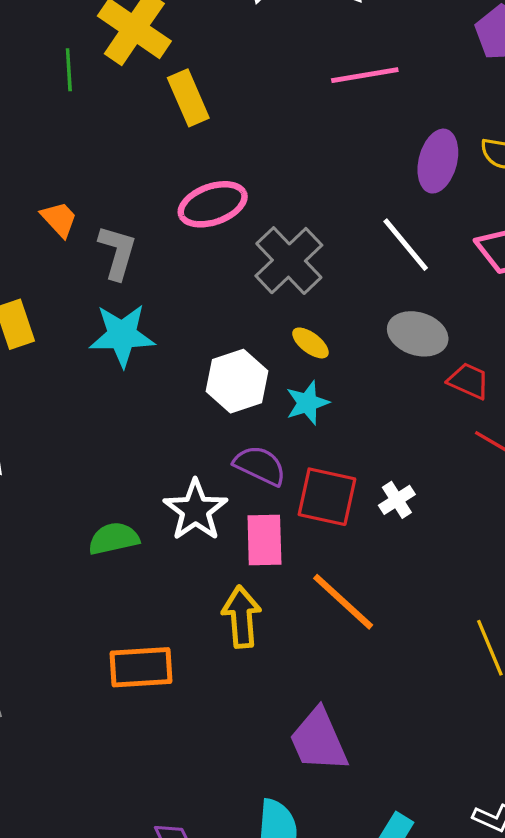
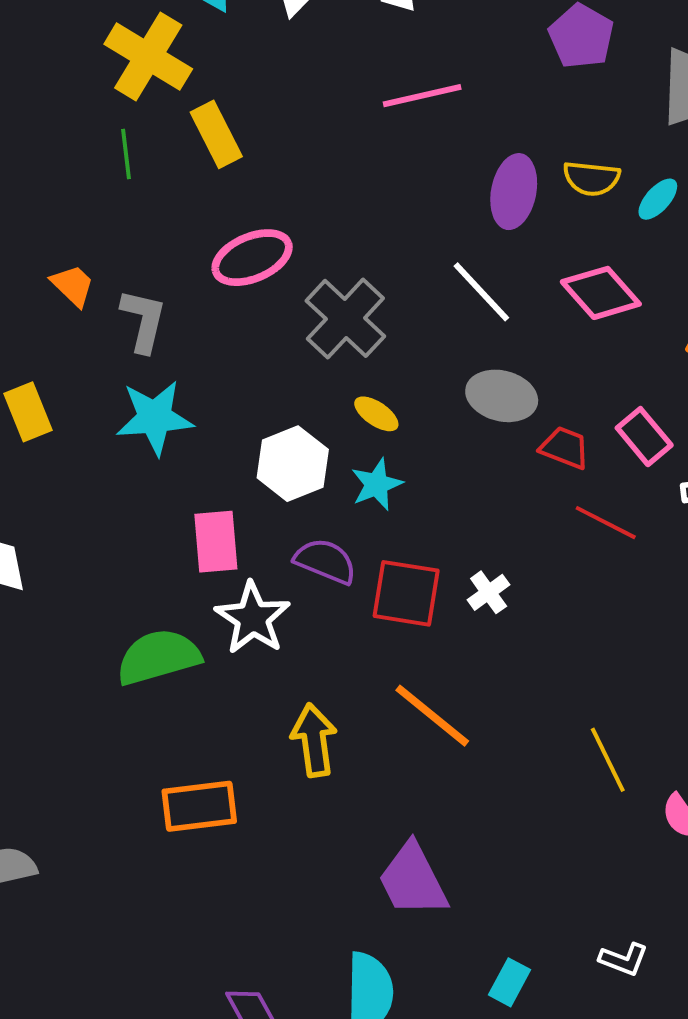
green line: (69, 70) -> (126, 154), moved
green semicircle: (114, 539) -> (158, 657), size x1.4
pink rectangle: (264, 540) -> (216, 542), moved

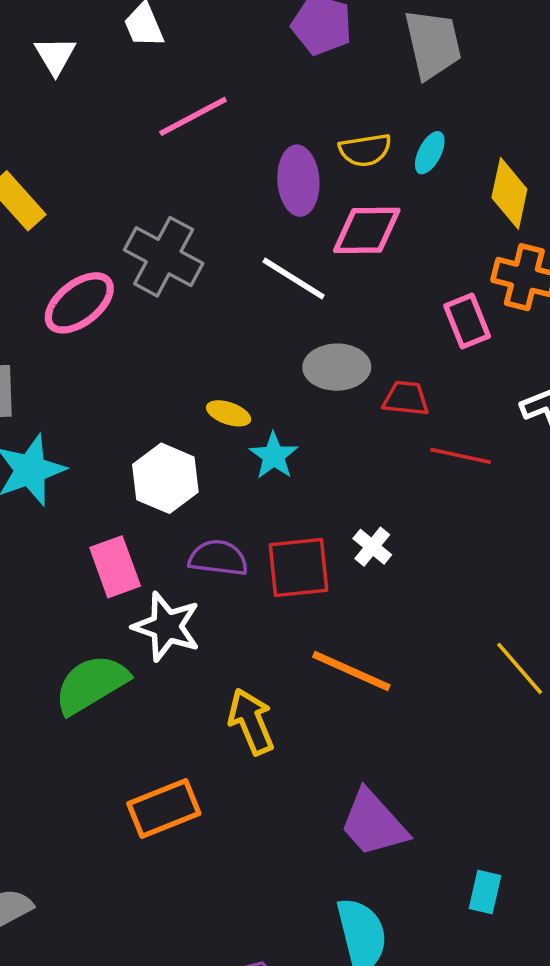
pink diamond: (601, 293) -> (367, 230), moved, turned -34
gray cross: (345, 318) -> (164, 257), moved
pink rectangle: (644, 437) -> (467, 321), moved, turned 33
cyan star: (377, 484) -> (274, 456), moved

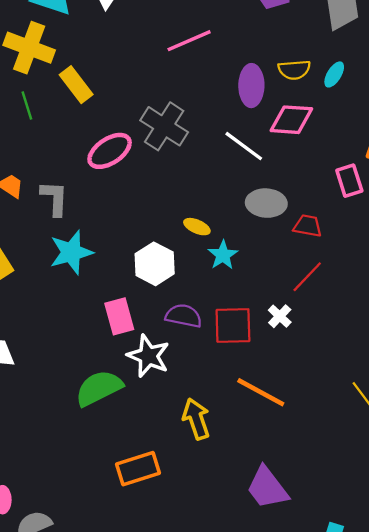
red line: (461, 456) -> (307, 277), moved, turned -63

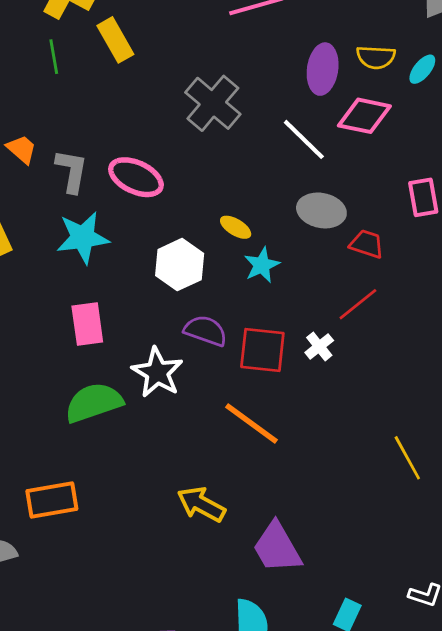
pink ellipse: (110, 151) -> (136, 177), moved, turned 51
pink rectangle: (119, 316) -> (87, 324), moved
orange line: (261, 392) -> (252, 424), moved
yellow arrow: (196, 419) -> (201, 504), moved, turned -51
orange rectangle: (138, 469) -> (52, 500), moved

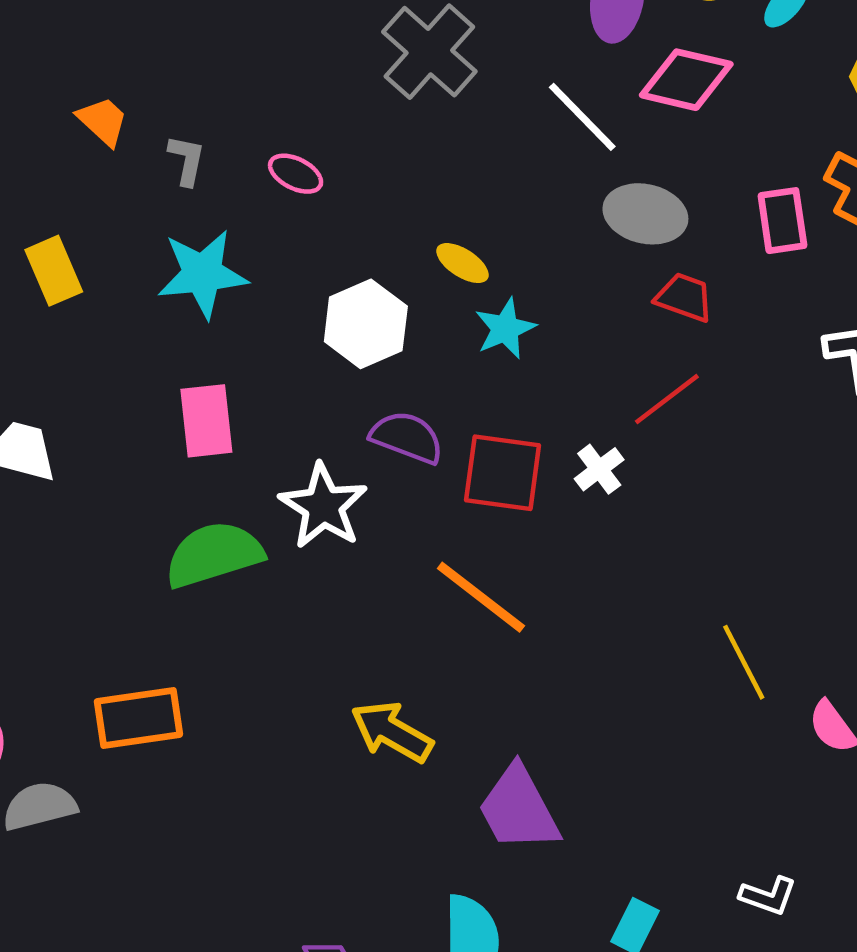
gray L-shape: (72, 171) -> (187, 160), size x0.7
pink ellipse: (136, 177) -> (296, 174), size x0.6
gray ellipse: (321, 210) -> (645, 214), moved

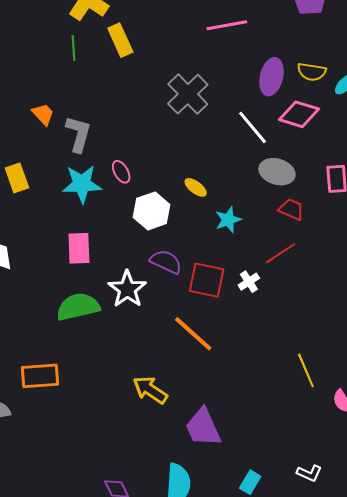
gray L-shape: (187, 160) -> (78, 134), size x1.6
pink ellipse: (296, 174) -> (121, 172), moved, turned 30
cyan star: (505, 328) -> (228, 220), moved

